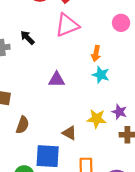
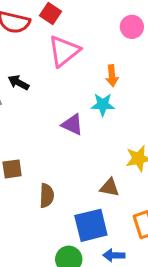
cyan star: (101, 75) -> (103, 105), moved
purple triangle: (57, 80) -> (72, 125), turned 42

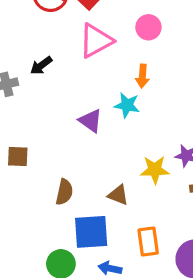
pink circle: (132, 27) -> (148, 27), moved
black arrow: (19, 83) -> (41, 66), turned -75
brown semicircle: (47, 196) -> (64, 192), moved

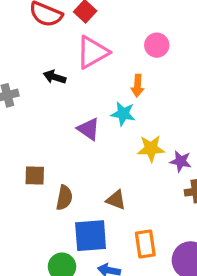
pink circle: (148, 27) -> (157, 45), moved
black arrow: (41, 66) -> (55, 77), moved, turned 55
brown square: (18, 157) -> (35, 175), moved
yellow star: (155, 170) -> (151, 148), moved

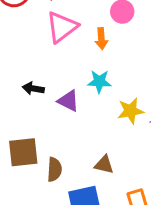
black arrow: (55, 77) -> (33, 89), moved
orange arrow: (138, 86) -> (101, 39), moved
brown square: (35, 175) -> (23, 152), size x1.5

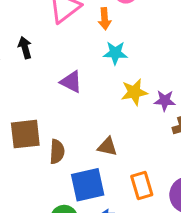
cyan star: (99, 81) -> (115, 53), moved
black arrow: (33, 89) -> (25, 48), moved, turned 65

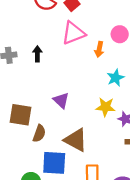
cyan star: (115, 53) -> (115, 78), moved, turned 30
purple triangle: (71, 82) -> (61, 100), moved
brown triangle: (107, 147) -> (76, 140), size x1.6

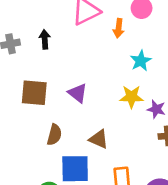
brown square: (20, 115) -> (34, 93), moved
brown triangle: (76, 140) -> (99, 139), size x0.7

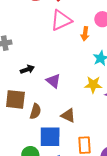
black arrow: (45, 39) -> (27, 69), moved, turned 72
brown square: (34, 93) -> (15, 99), moved

